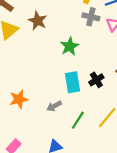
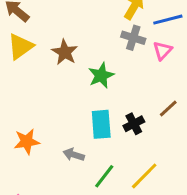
brown star: (38, 21) -> (65, 52), moved
gray arrow: (54, 106) -> (74, 155), turned 40

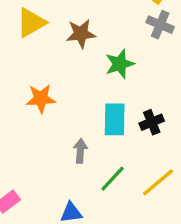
brown star: (65, 52) -> (81, 34), turned 30
orange star: (27, 141) -> (41, 99), moved
gray arrow: (74, 155) -> (80, 151), turned 72

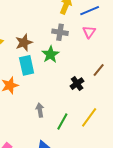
gray cross: (160, 25) -> (60, 32), moved
cyan rectangle: (115, 119) -> (27, 65), moved

